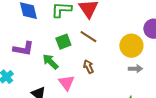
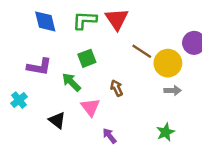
brown line: (88, 37) -> (142, 51), moved

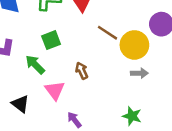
green star: (165, 132) -> (132, 116), turned -30

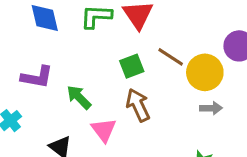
green square: (51, 40) -> (132, 66), moved
brown arrow: (82, 71) -> (138, 105), size x1.5

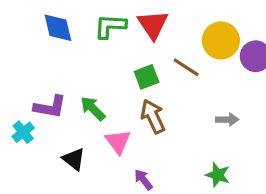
yellow circle: (205, 72) -> (221, 40), moved
purple L-shape: (37, 77) -> (50, 107), moved

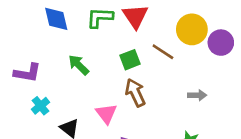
purple L-shape: (50, 107) -> (27, 73), moved
green arrow: (93, 108) -> (79, 65), moved
cyan cross: (23, 132) -> (41, 106), moved

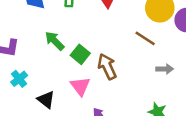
brown line: (163, 52) -> (145, 38), moved
green square: (130, 60) -> (80, 54), moved, turned -30

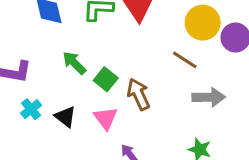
gray arrow: (165, 69) -> (209, 97), size x1.5
black triangle: (46, 100) -> (65, 117), moved

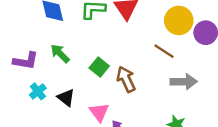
green arrow: (74, 63) -> (60, 54), moved
pink triangle: (106, 118) -> (99, 112), moved

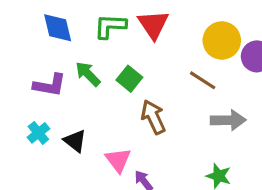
green arrow: (60, 54) -> (88, 74), moved
purple L-shape: (26, 61) -> (50, 85), moved
green square: (99, 67) -> (129, 79), moved

